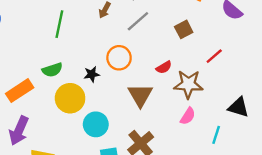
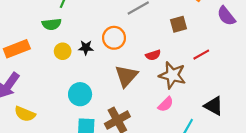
green semicircle: (52, 70) -> (52, 24), moved
yellow circle: (70, 98) -> (63, 51), moved, size x0.6

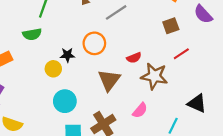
brown square: (179, 24) -> (171, 26), moved
yellow circle: (63, 51) -> (53, 69), moved
pink semicircle: (166, 104) -> (140, 110), moved

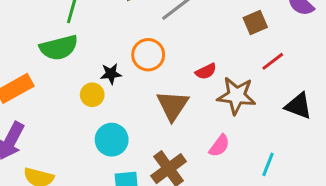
green semicircle: (32, 34) -> (59, 48), size x1.4
black triangle: (197, 103) -> (298, 106), moved

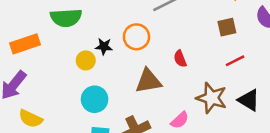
red semicircle: (206, 71) -> (180, 59), turned 84
brown star: (236, 96) -> (211, 98), moved
brown triangle: (173, 105) -> (148, 81), turned 36

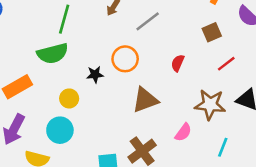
red semicircle: (180, 59) -> (178, 63), moved, turned 56
yellow circle: (86, 60) -> (69, 98), moved
cyan circle: (95, 99) -> (60, 130), moved

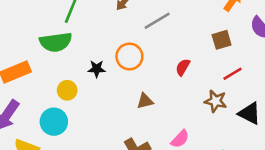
brown triangle: (145, 100) -> (145, 101), size x0.6
brown star: (210, 105) -> (216, 101), moved, size x0.7

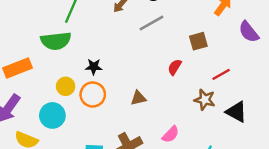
brown square: (222, 40) -> (198, 41), moved
orange circle: (129, 56) -> (93, 94), moved

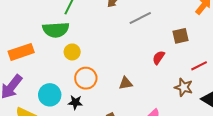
black star: (94, 67) -> (75, 102), moved
yellow circle: (66, 86) -> (72, 52), moved

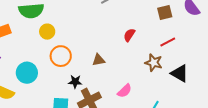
brown square: (180, 36) -> (165, 13), moved
black star: (75, 102) -> (75, 82), moved

